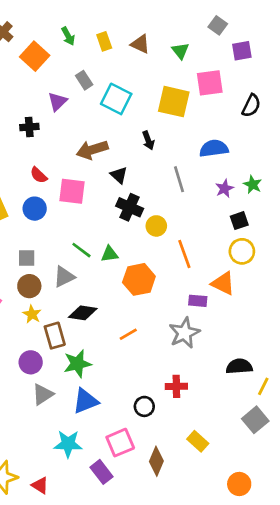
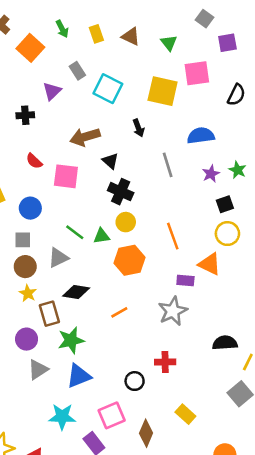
blue circle: (35, 209) -> (30, 208), moved
yellow circle: (156, 226) -> (126, 222), moved

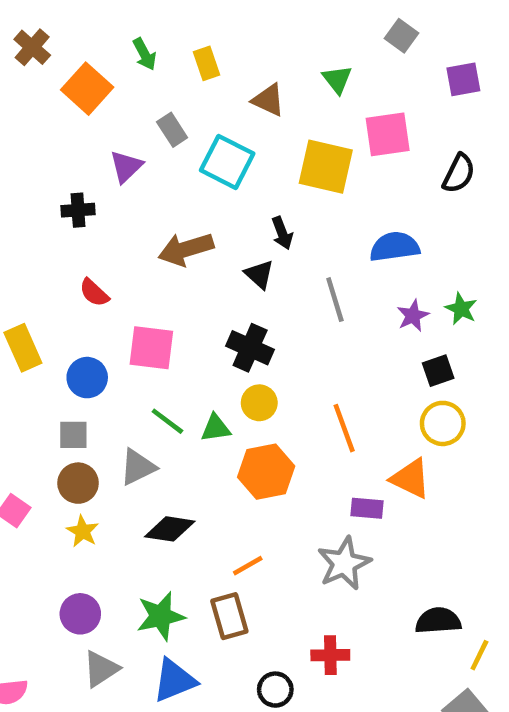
brown triangle: (131, 36) -> (268, 100), moved
purple square: (227, 43) -> (463, 79), moved
black triangle: (110, 161) -> (259, 274), moved
pink square: (66, 176) -> (151, 348), moved
brown rectangle: (49, 314) -> (229, 616), moved

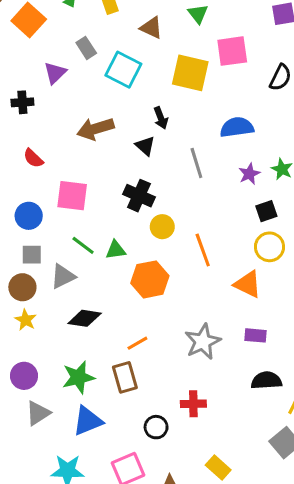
yellow circle: (259, 403) -> (162, 227), moved
gray square: (73, 435) -> (32, 255), moved
purple rectangle: (367, 508) -> (256, 335), moved

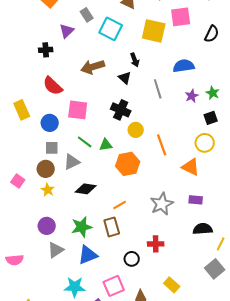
red semicircle: (33, 158) -> (53, 86), size x1.5
black square: (266, 211) -> (211, 118), moved

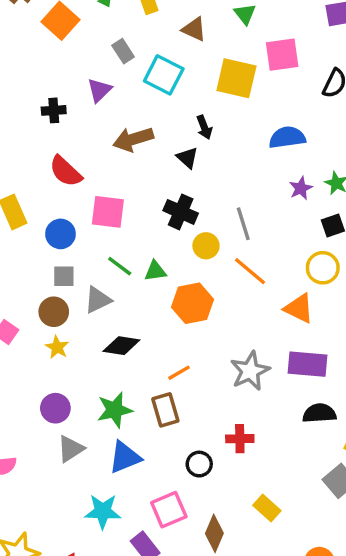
purple triangle: (67, 31) -> (99, 90), moved
gray line: (158, 89) -> (243, 224), moved
orange line: (162, 145) -> (250, 271), turned -30
purple rectangle: (196, 200) -> (308, 364), size x1.6

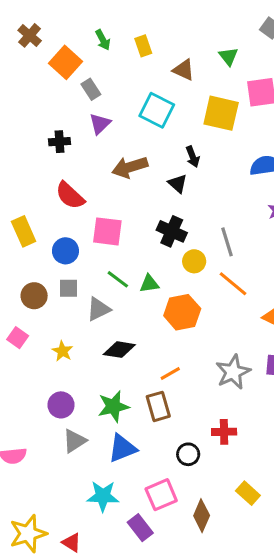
gray rectangle: (123, 51) -> (91, 89), moved
brown circle: (54, 312) -> (34, 296), moved

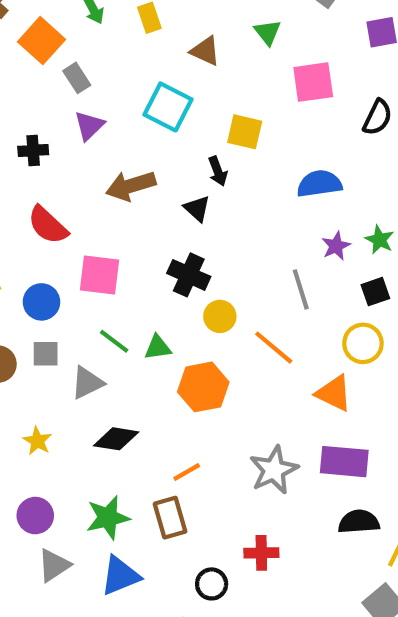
yellow square: (221, 113) -> (245, 132), moved, size x0.7
gray line: (227, 242) -> (301, 289), moved

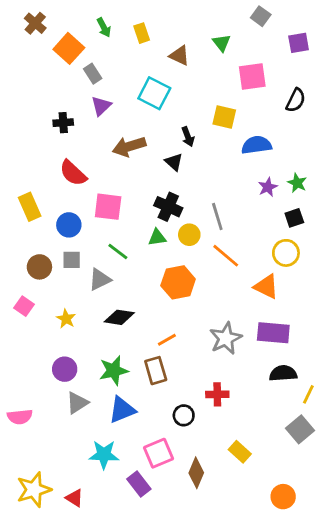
yellow square: (245, 132) -> (224, 117), moved
gray line: (301, 289) -> (217, 216), moved
green triangle: (158, 348) -> (157, 238), moved

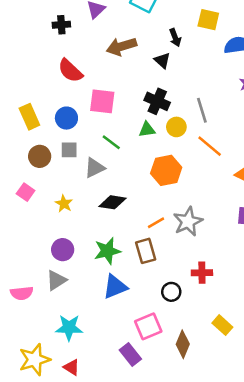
yellow rectangle: (30, 207) -> (29, 117), moved
gray star: (226, 338) -> (188, 222), moved
gray triangle: (77, 403) -> (56, 280), moved
cyan star: (104, 455) -> (69, 328), moved

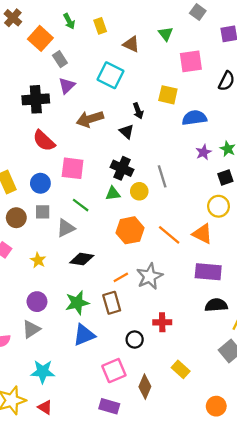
black cross: (61, 25) -> (36, 99), size x1.6
orange line: (210, 146) -> (169, 235), moved
purple rectangle: (130, 354) -> (109, 406), moved, turned -36

